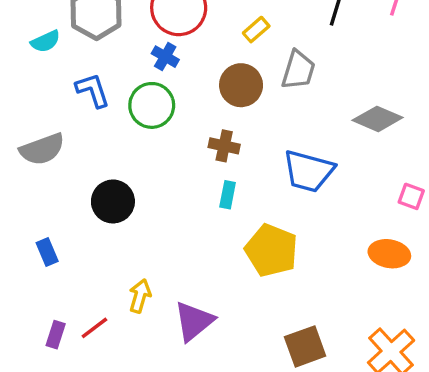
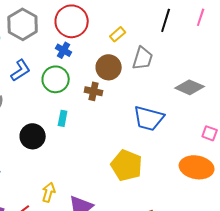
blue L-shape: (93, 90) -> (21, 70), turned 75
brown cross: (224, 146) -> (94, 91), moved
cyan rectangle: (228, 195) -> (63, 118), moved
orange ellipse: (389, 254) -> (197, 167), size x1.4

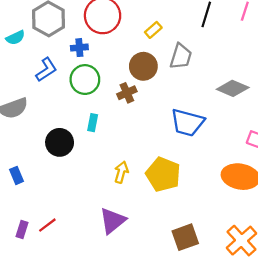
blue cross: (64, 50) -> (79, 48), moved, turned -35
brown cross: (94, 91) -> (127, 93), turned -36
yellow arrow: (49, 192) -> (121, 172), moved

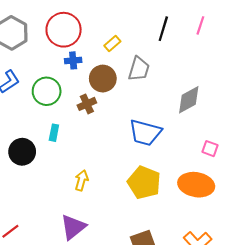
blue cross: (79, 48) -> (73, 60), moved
gray diamond: (233, 88) -> (189, 100), turned -52
yellow pentagon: (163, 174) -> (144, 183), moved

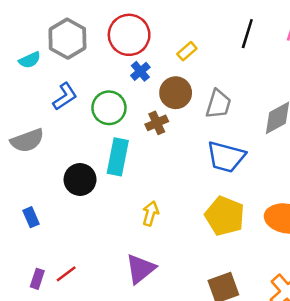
blue cross: (73, 60) -> (140, 71), turned -35
gray trapezoid: (139, 69) -> (218, 104), moved
cyan rectangle: (54, 133) -> (118, 157), size x1.8

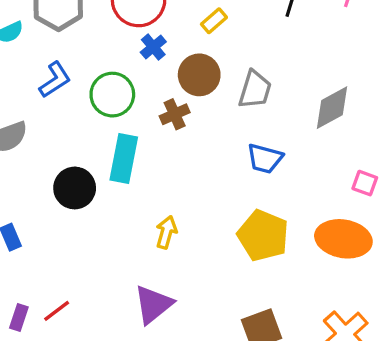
blue trapezoid: (226, 157) -> (265, 158), size x0.7

